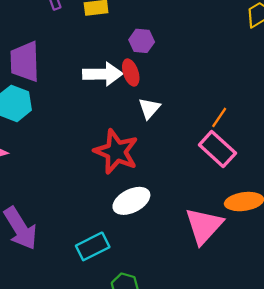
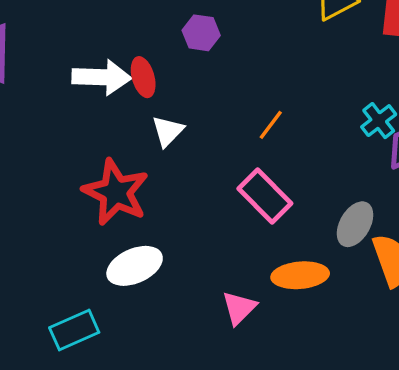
purple hexagon: (142, 41) -> (201, 33), moved
orange line: (219, 117) -> (271, 125), moved
pink triangle: (204, 226) -> (239, 308), size x0.6

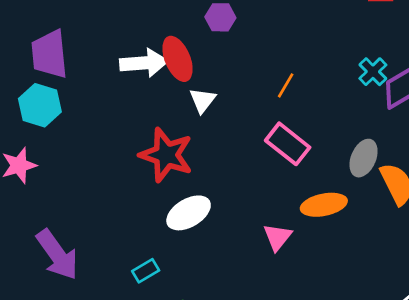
red ellipse: (143, 77) -> (178, 59), size x1.4
cyan rectangle: (74, 330) -> (146, 271), size x0.7

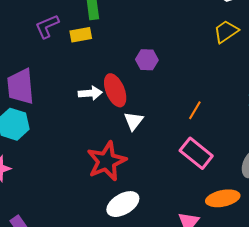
white arrow: (144, 63) -> (90, 93), size x0.7
red star: (166, 155) -> (107, 161), turned 30

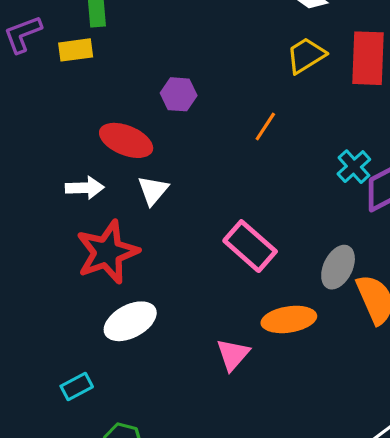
red ellipse: (115, 90) -> (126, 140), turned -48
white arrow: (90, 93) -> (85, 188), moved
orange line: (195, 110) -> (265, 127), moved

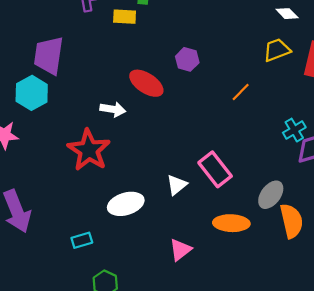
white triangle: (153, 190) -> (177, 185), moved
red star: (107, 252) -> (89, 150), moved, turned -30
pink triangle: (233, 355) -> (180, 250), moved

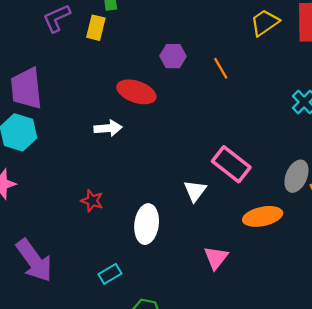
yellow rectangle: (125, 17) -> (96, 28), turned -65
orange line: (241, 92) -> (221, 68), moved, turned -60
red star: (89, 150) -> (92, 201), moved, size x0.5
white ellipse: (126, 204) -> (147, 224), turned -52

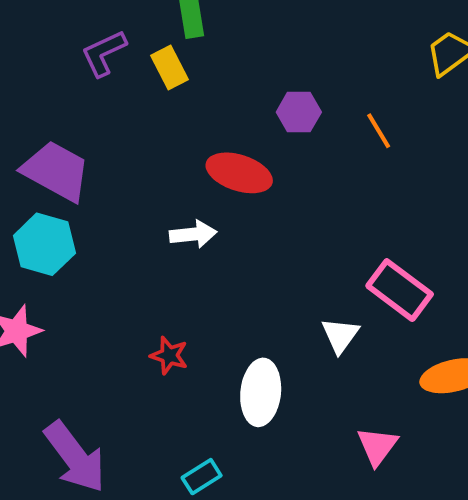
yellow rectangle: (96, 28) -> (170, 67), turned -40
purple trapezoid: (26, 88) -> (56, 171), turned 126

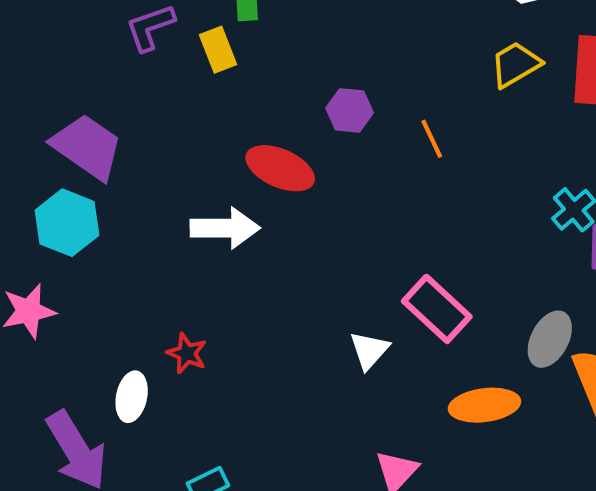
white arrow: (193, 234) -> (225, 228), size x1.4
white ellipse: (261, 392) -> (132, 397), moved, size x0.7

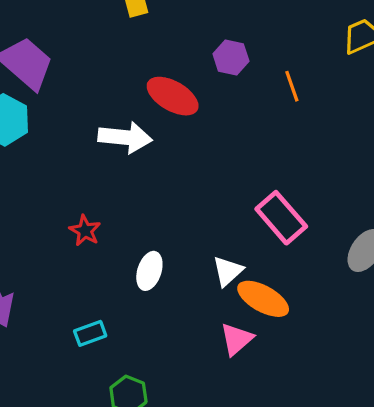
white triangle: (369, 350) -> (228, 271), moved
white ellipse: (132, 397) -> (149, 271), moved
orange ellipse: (484, 405) -> (263, 299), moved, turned 30

